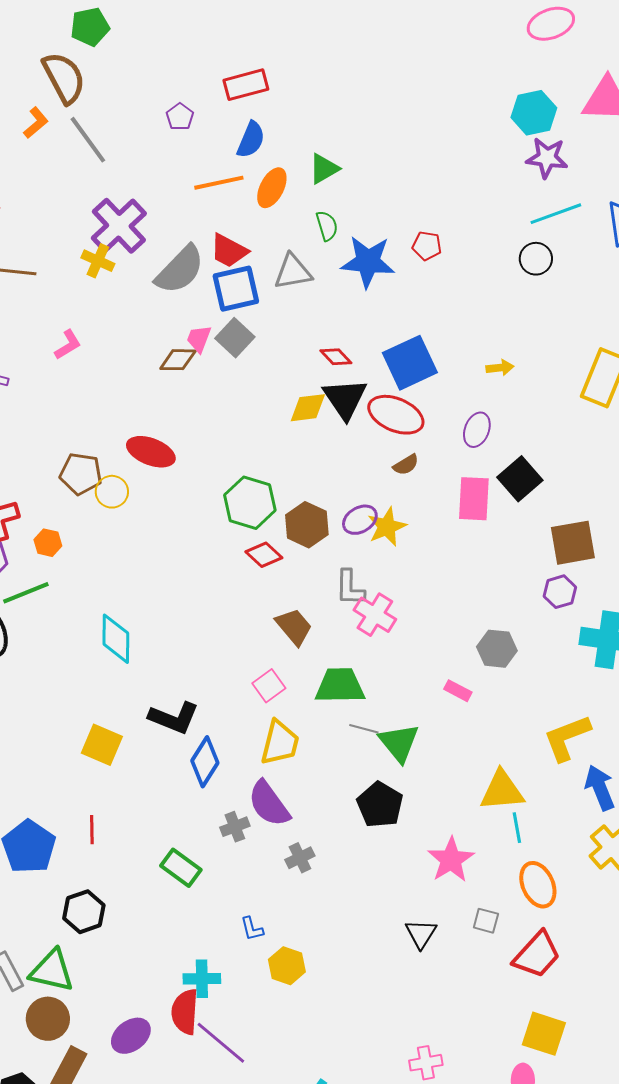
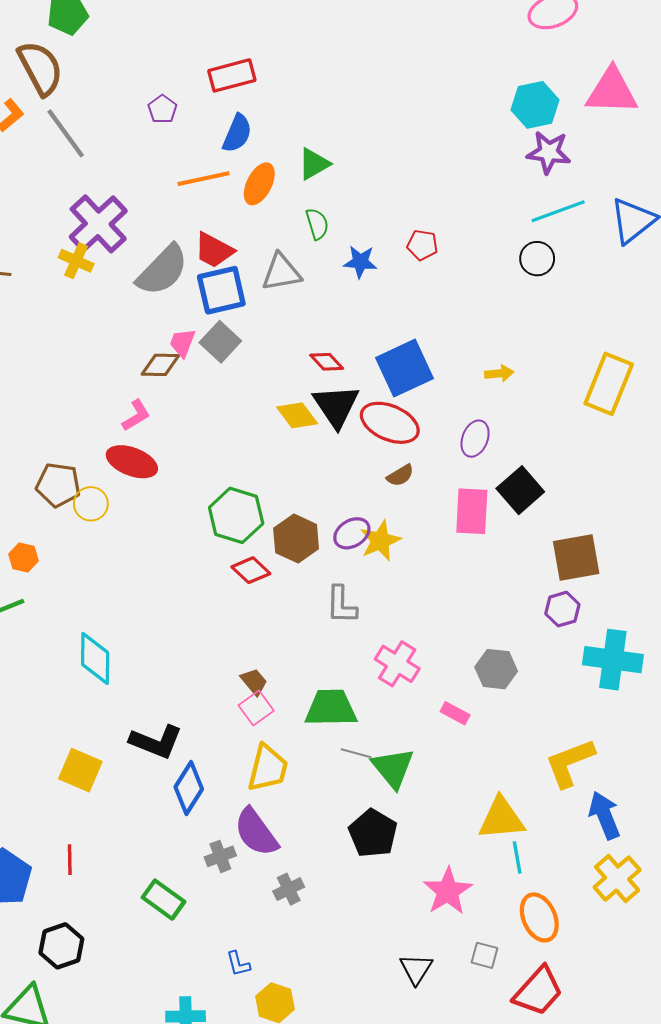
blue star: (368, 262) -> (360, 262), size x0.6
pink L-shape: (68, 345) -> (136, 415), moved
yellow diamond: (308, 408) -> (297, 415), turned 60
pink cross: (375, 615) -> (397, 664), moved
brown trapezoid: (294, 627) -> (254, 682), moved, size x0.7

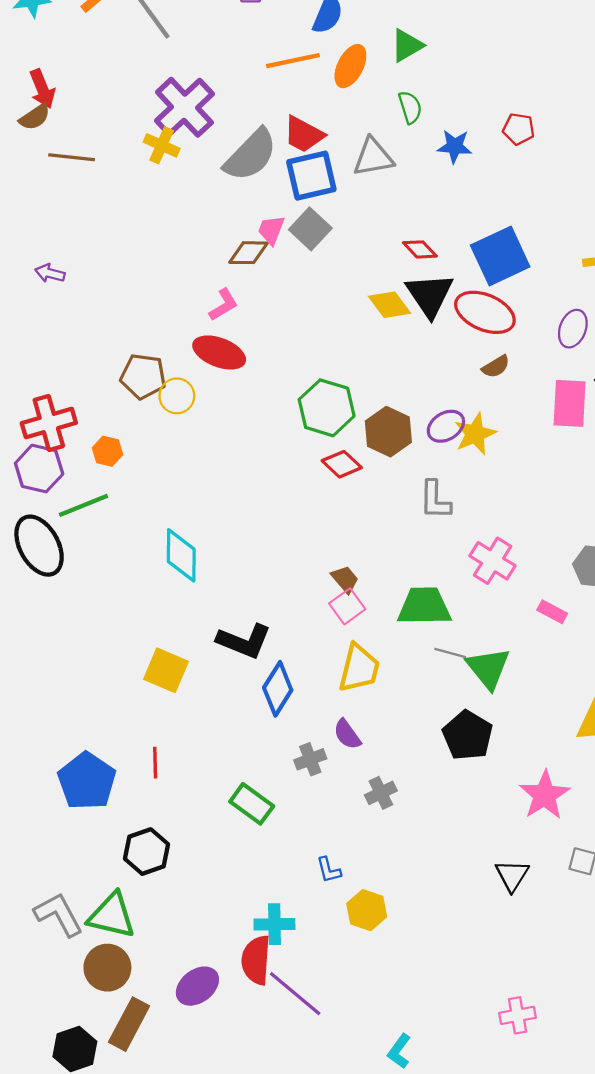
purple semicircle: (256, 832) -> (347, 734), size x0.6

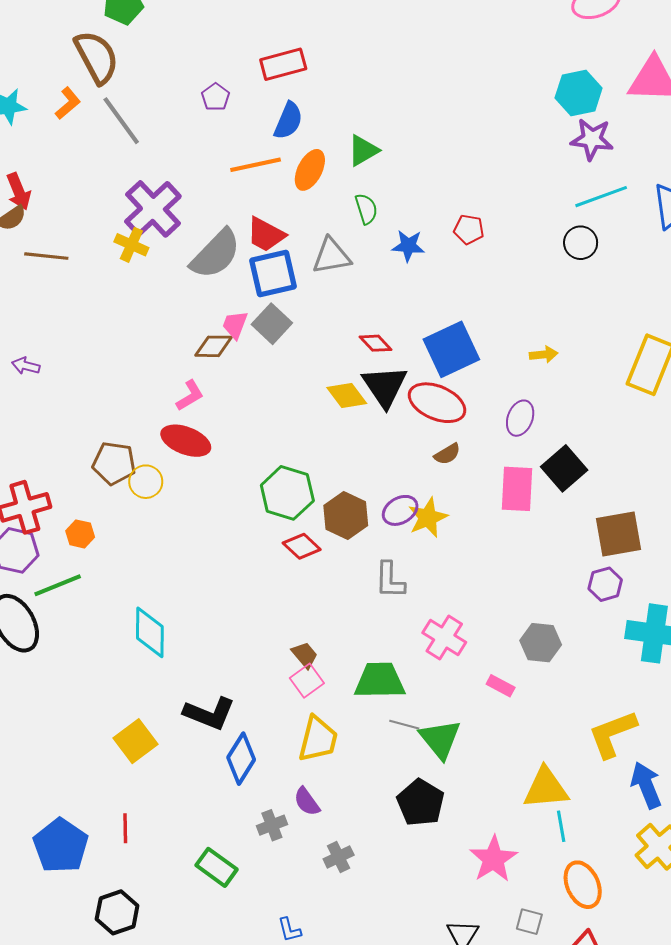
yellow square: (166, 670) -> (136, 741), turned 30

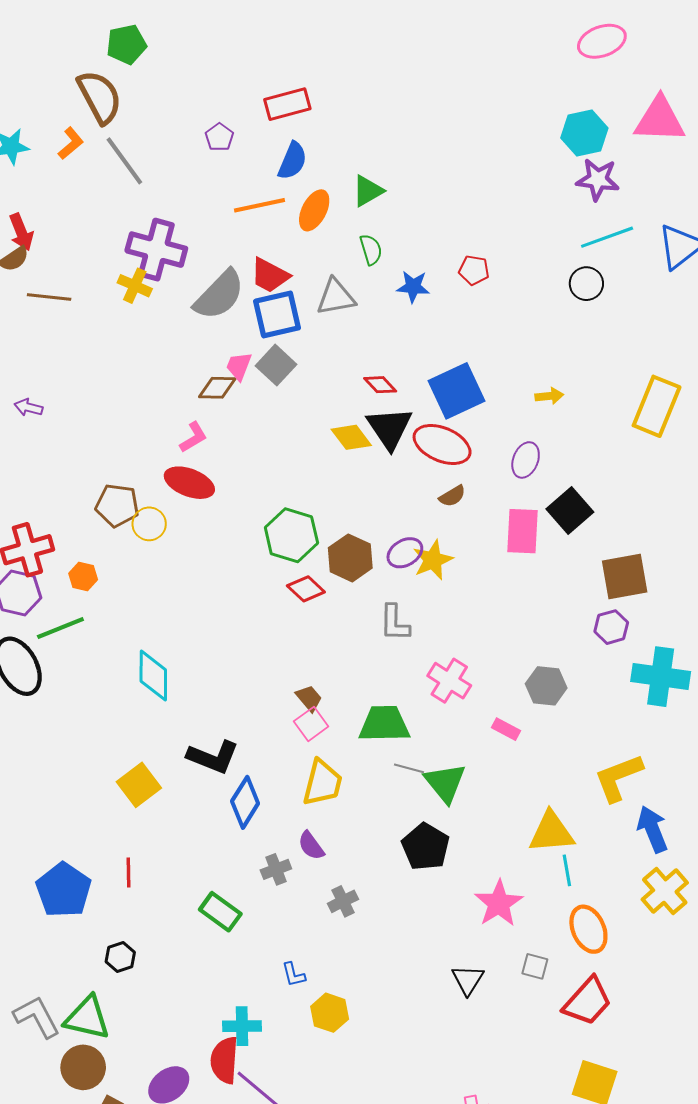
purple cross: (153, 209) -> (156, 250), turned -32
black hexagon: (117, 912) -> (120, 957), size x0.7

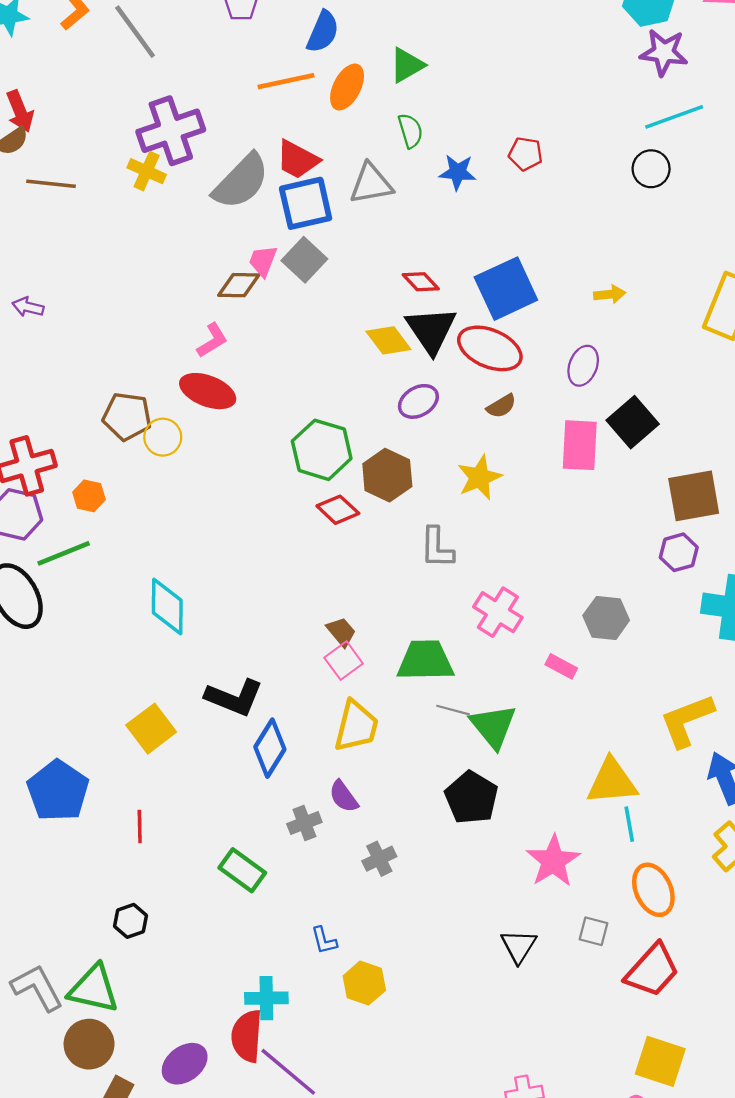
purple cross: (156, 250) -> (171, 131), turned -34
purple ellipse: (405, 553) -> (418, 401), moved
blue pentagon: (64, 890) -> (58, 791), moved

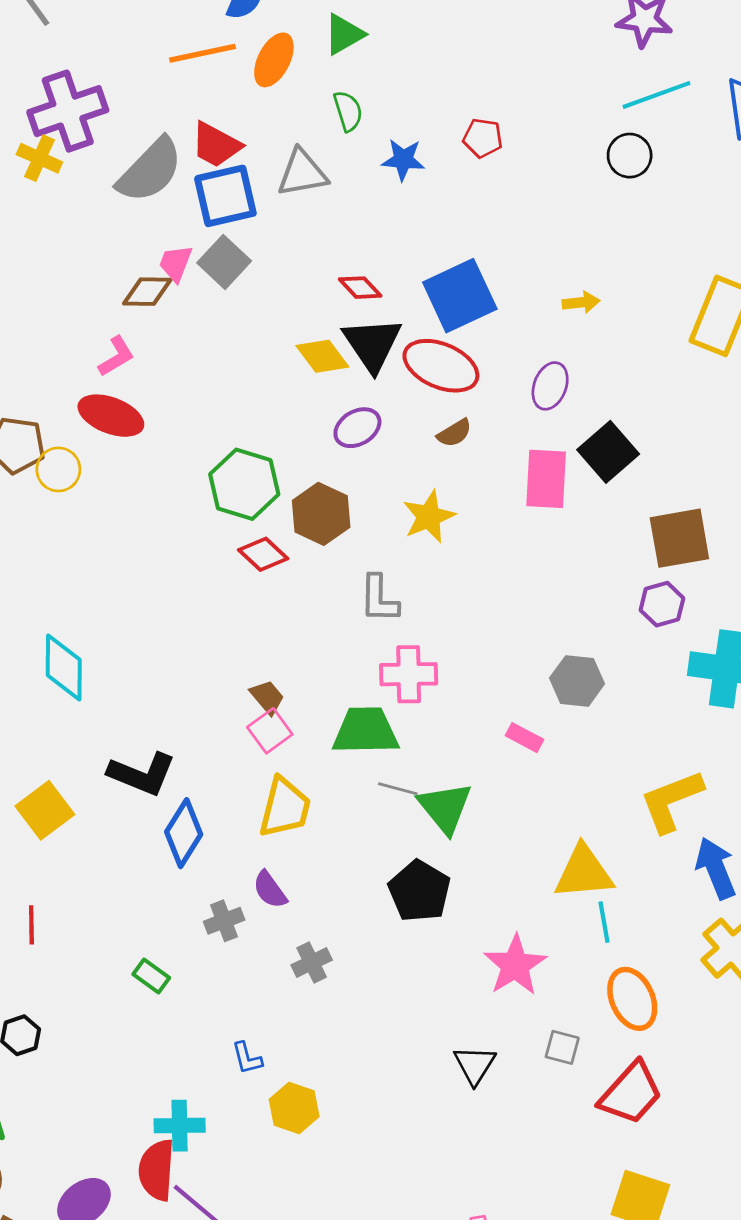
pink cross: (498, 612) -> (409, 674), moved, turned -33
green rectangle: (242, 870) -> (151, 976), size x0.7

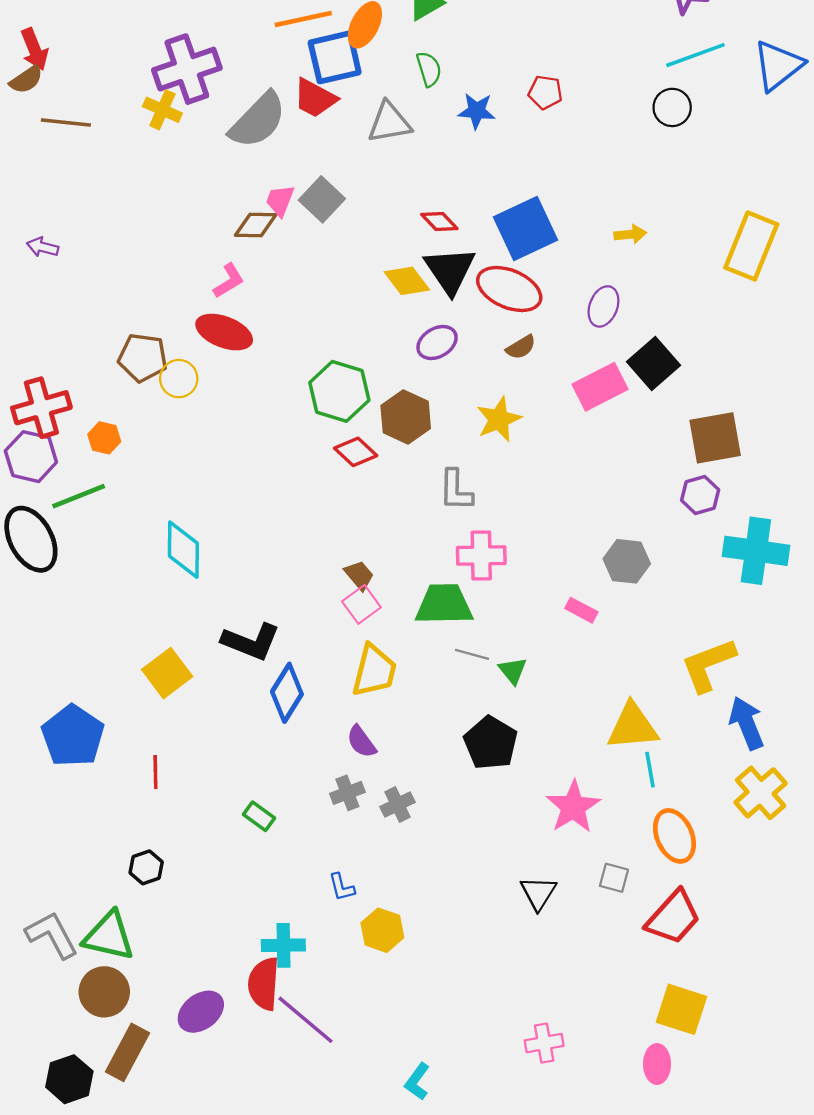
blue square: (225, 196) -> (335, 57), moved
pink rectangle: (546, 479) -> (600, 387), turned 60
green triangle: (445, 808) -> (513, 671), size x0.6
gray cross: (224, 921) -> (347, 793), moved

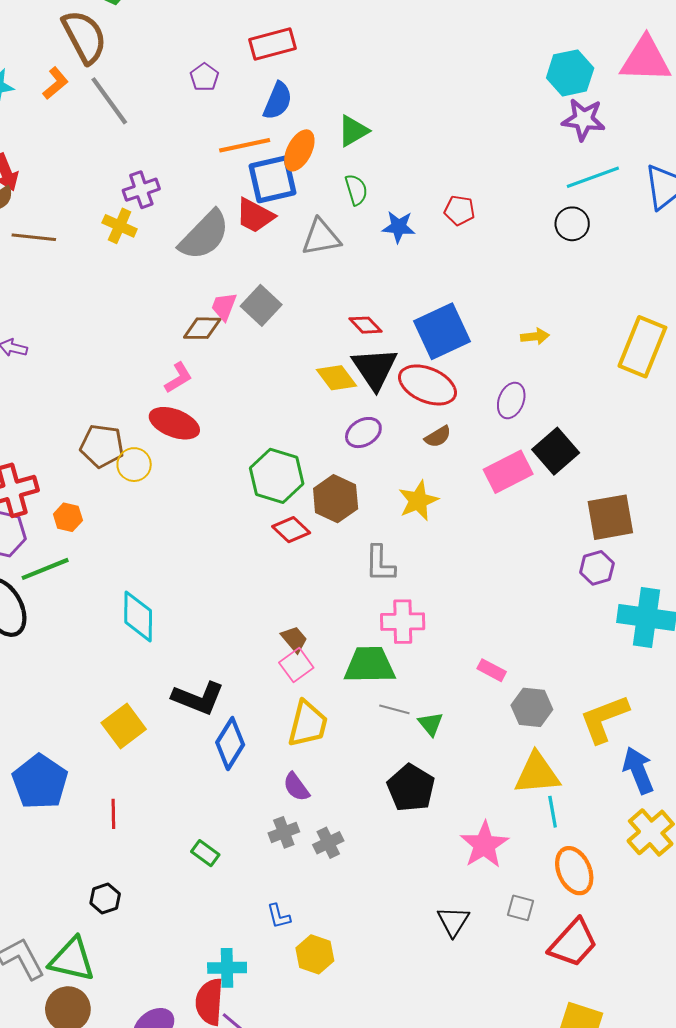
purple cross: (187, 69) -> (141, 190), size x0.6
gray hexagon: (627, 561) -> (532, 707), moved

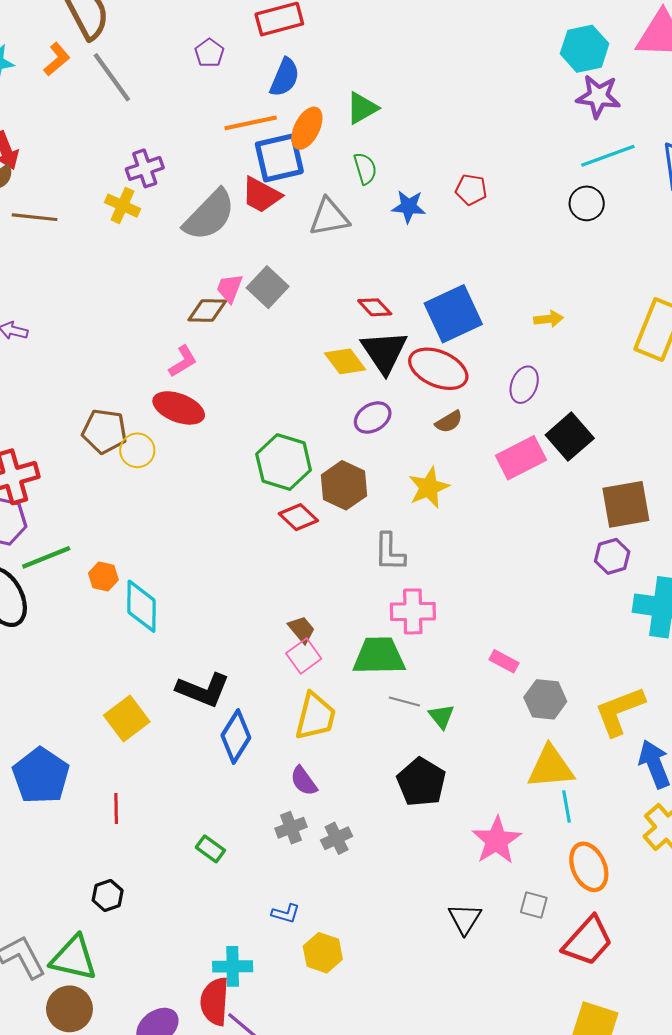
orange hexagon: (68, 517) -> (103, 576), moved
blue L-shape: (279, 916) -> (286, 913), turned -60

